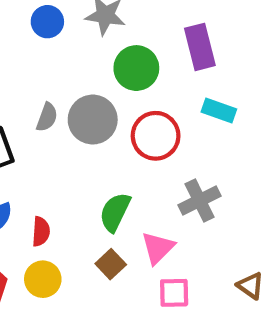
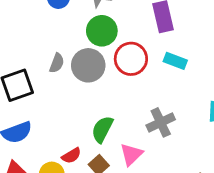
green circle: (136, 68) -> (102, 31), moved
red circle: (156, 136) -> (131, 59), moved
red semicircle: (41, 231) -> (71, 156), moved, turned 54

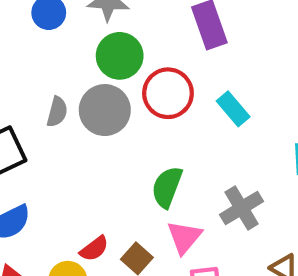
cyan rectangle: (175, 61) -> (233, 109), moved, turned 35
gray cross: (161, 122) -> (242, 208), moved
green semicircle: (102, 129) -> (167, 187), moved

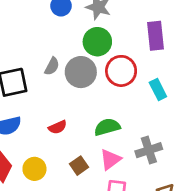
green semicircle: (167, 187) -> (107, 127), turned 40
red semicircle: (94, 249) -> (58, 127), moved

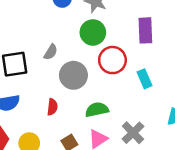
gray circle: (81, 72) -> (73, 75), moved
red semicircle: (58, 127) -> (52, 107), turned -63
gray cross: (149, 150) -> (133, 133), turned -30

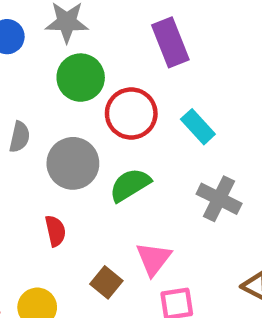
green semicircle: (97, 110) -> (130, 185), moved
gray cross: (133, 133) -> (219, 199), moved

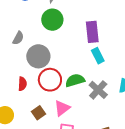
purple rectangle: (170, 42) -> (92, 32), moved
red circle: (131, 113) -> (50, 80), moved
green semicircle: (130, 185) -> (75, 80), moved

